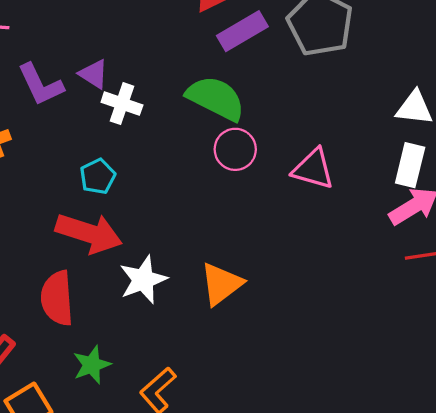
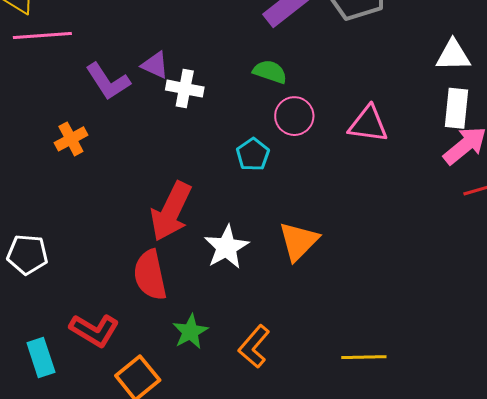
green semicircle: (216, 98) -> (270, 72), size x0.6
cyan pentagon: (98, 176) -> (253, 154), moved
red arrow: (89, 233) -> (171, 211), turned 106

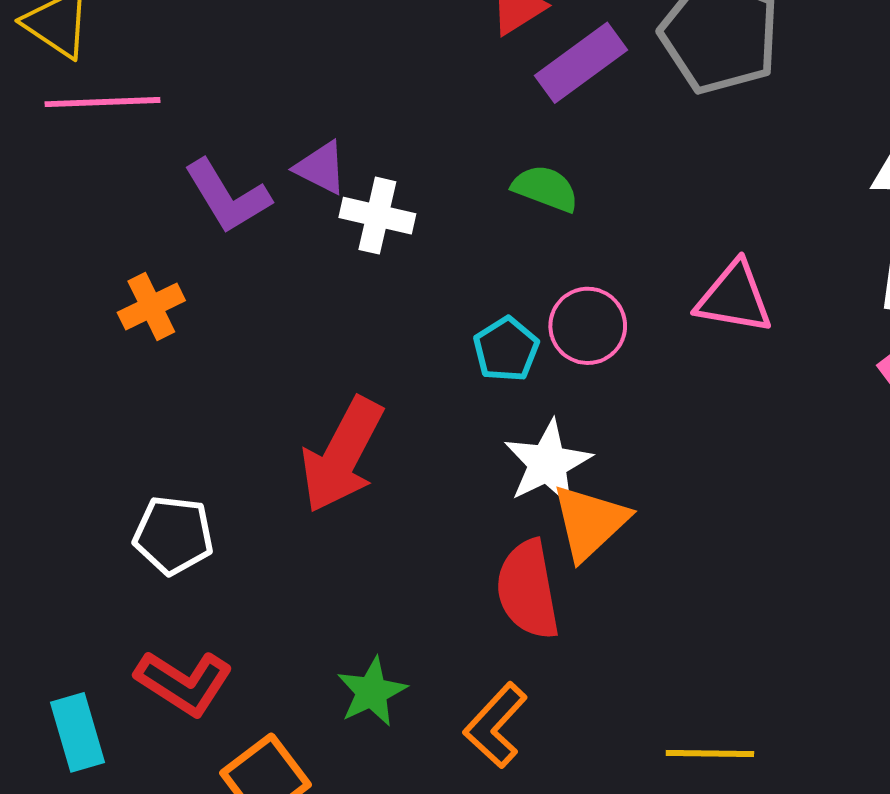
pink circle: (294, 116) -> (588, 326), moved
white star: (226, 247) -> (548, 463), moved
white pentagon: (27, 254) -> (173, 535), moved
red semicircle: (150, 275) -> (528, 590), moved

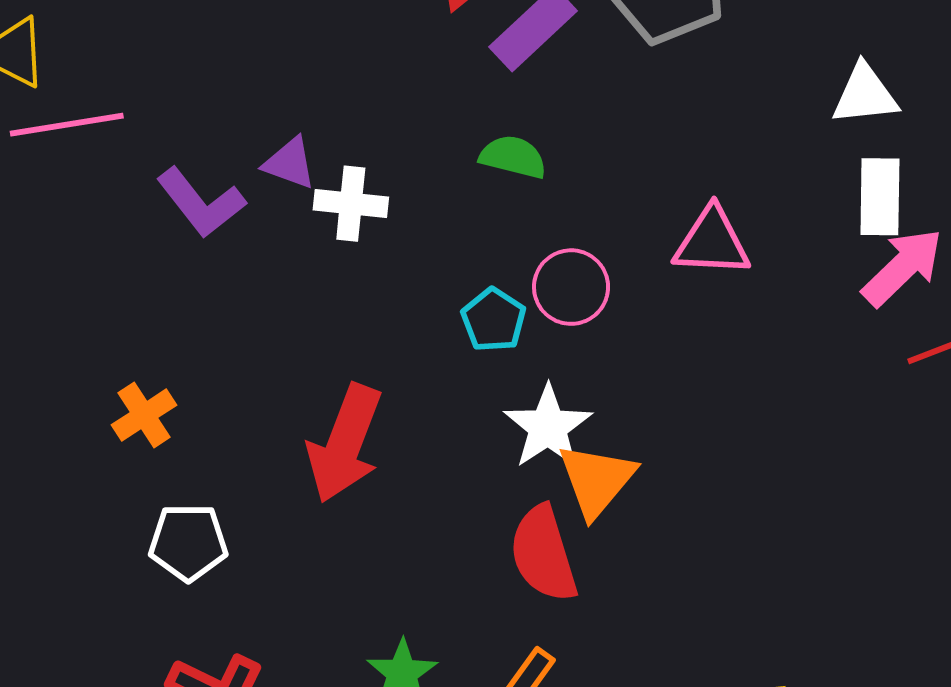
orange cross: (151, 306) -> (144, 415), moved

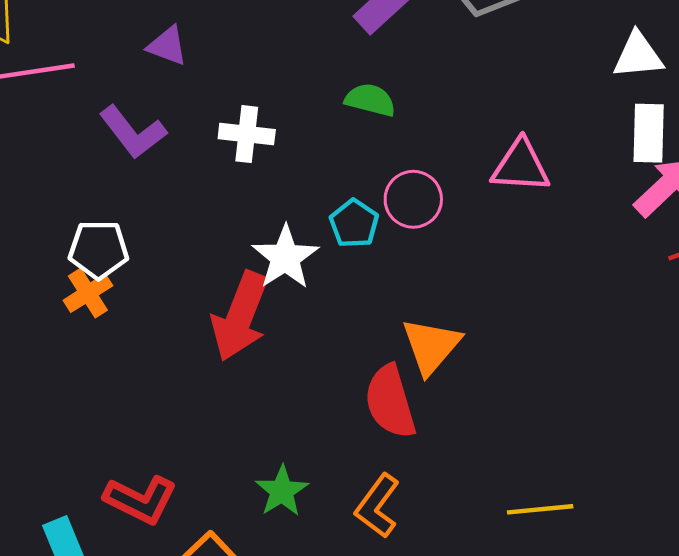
purple triangle: (290, 163) -> (167, 46), moved
white star: (548, 427) -> (285, 257), moved
white pentagon: (188, 542) -> (99, 250), moved

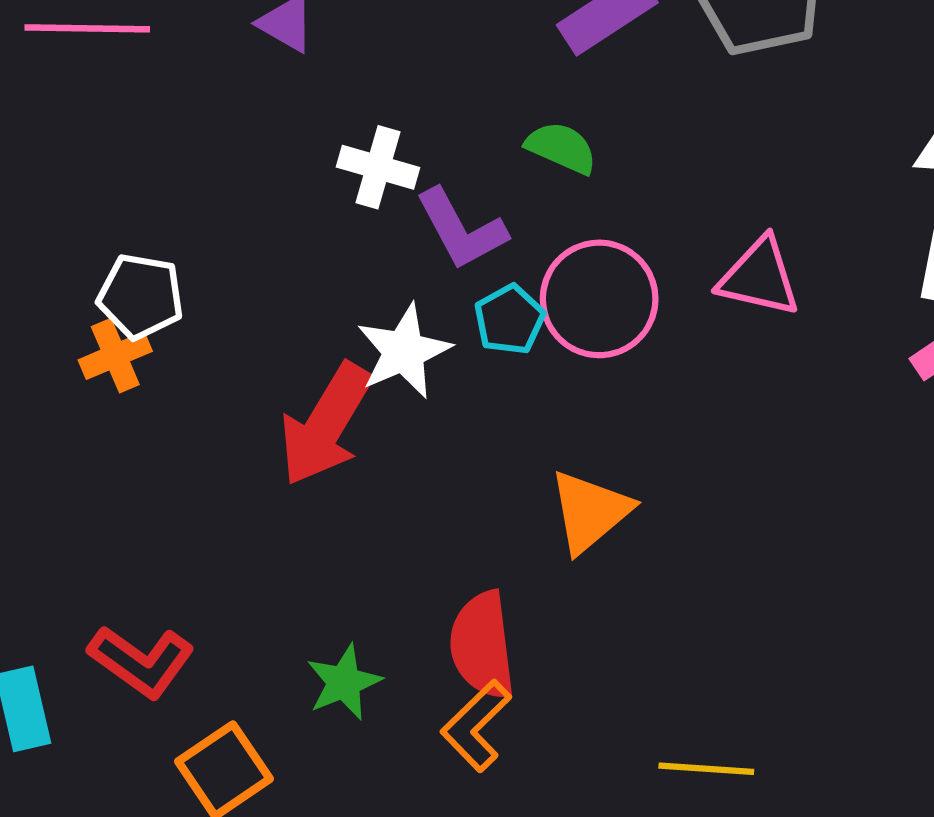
purple L-shape: (133, 132) -> (461, 229), moved
pink circle: (413, 199) -> (599, 299), size x1.4
red semicircle: (390, 402) -> (482, 645), moved

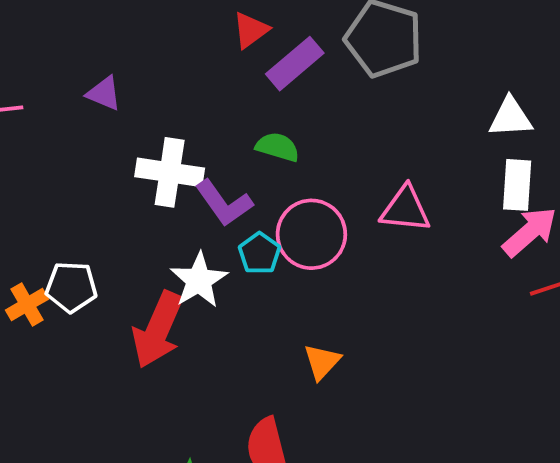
white cross: (378, 167) -> (170, 172), size x1.4
white pentagon: (141, 296) -> (71, 287), moved
orange triangle: (590, 511) -> (322, 362), size x0.7

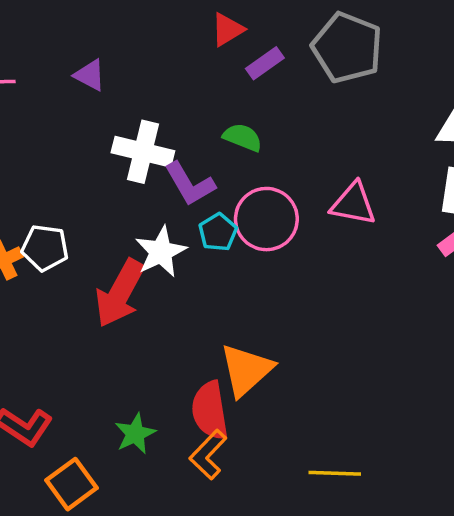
purple rectangle: (295, 64) -> (265, 63), size x0.7
orange triangle: (322, 362) -> (246, 370), moved, size x1.6

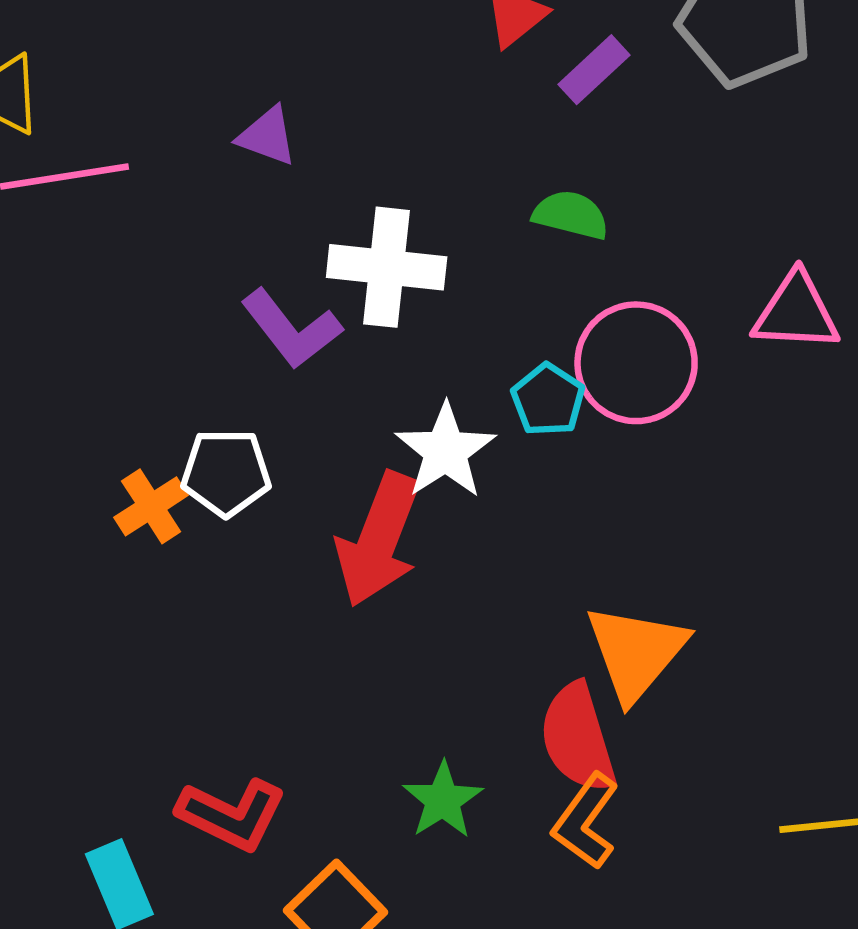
purple L-shape: (190, 184) -> (291, 329), moved

